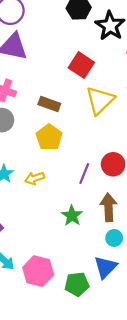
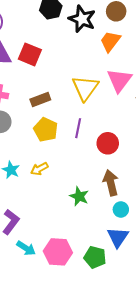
red square: (81, 65) -> (30, 54), moved
brown rectangle: (49, 104) -> (40, 99), turned -30
purple line: (84, 173) -> (78, 128), moved
green pentagon: (77, 284) -> (95, 257), turned 30

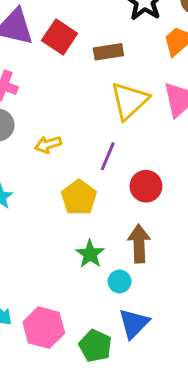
brown rectangle: (40, 99) -> (108, 52), moved
yellow pentagon: (46, 130) -> (79, 197), moved
yellow arrow: (39, 169) -> (48, 144), moved
cyan circle: (121, 209) -> (120, 281), moved

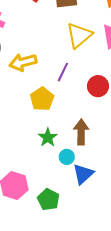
yellow arrow: (48, 144) -> (23, 62), size x1.5
red circle: (146, 186) -> (98, 86), moved
blue triangle: (134, 324) -> (83, 174), moved

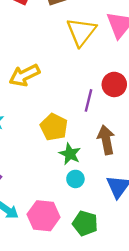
purple line: (63, 72) -> (88, 100), moved
yellow pentagon: (42, 99) -> (54, 127), moved
cyan circle: (67, 157) -> (75, 179), moved

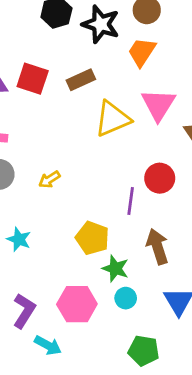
yellow triangle: (81, 32) -> (112, 119), turned 36
yellow arrow: (24, 75) -> (49, 179), size x0.6
pink hexagon: (44, 216) -> (77, 304), moved

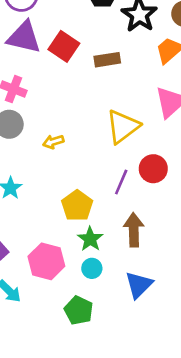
yellow triangle: (112, 119) -> (123, 127), moved, turned -30
green pentagon: (144, 351) -> (79, 310), moved

